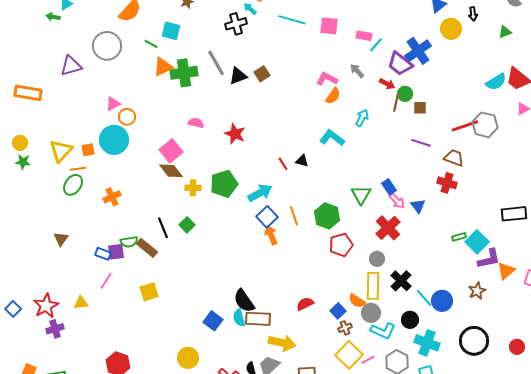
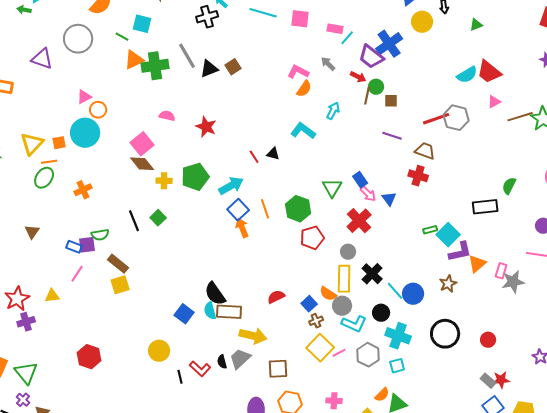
purple triangle: (71, 66) -> (42, 59), turned 35
brown rectangle: (147, 248) -> (118, 264), moved

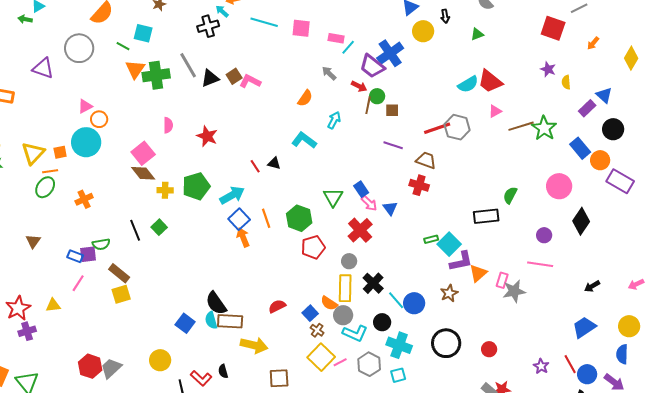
orange triangle: (134, 60) -> (135, 69), turned -30
pink L-shape: (298, 72) -> (250, 81), moved
pink semicircle: (167, 116) -> (168, 125), turned 77
brown cross: (316, 321) -> (317, 330), turned -32
gray trapezoid: (240, 359) -> (111, 368), moved

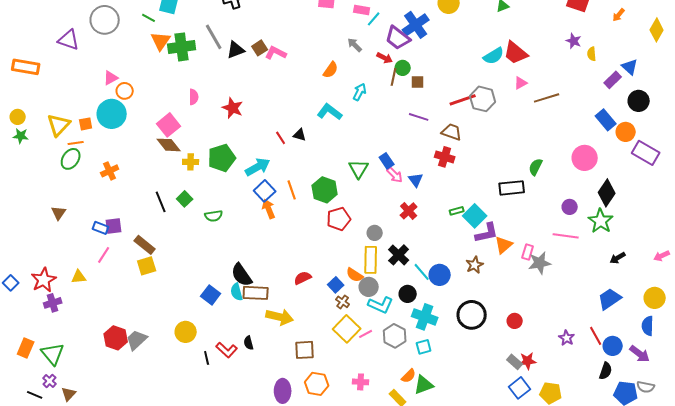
green star: (544, 128) -> (601, 221), moved
red cross: (360, 230) -> (409, 211), moved, size x0.7
green semicircle: (101, 244) -> (214, 216), moved

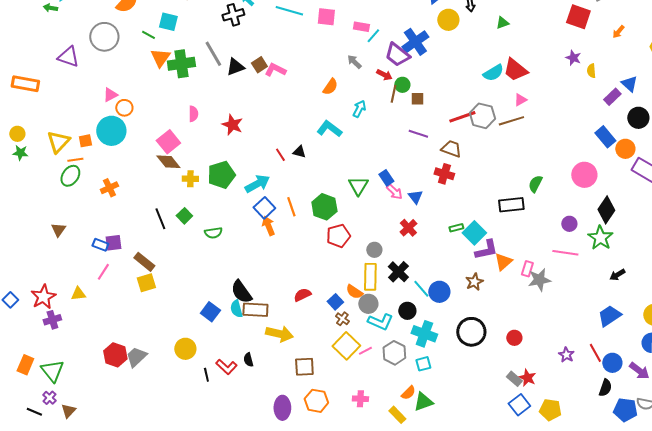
brown line: (547, 98) -> (511, 121), moved
red star: (528, 361) -> (527, 378), turned 30

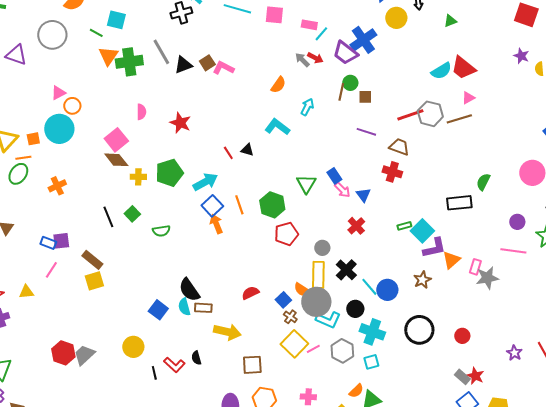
red arrow: (384, 75) -> (315, 58), moved
gray circle: (368, 304) -> (316, 302), size x1.5
brown rectangle: (255, 310) -> (203, 308), size x0.7

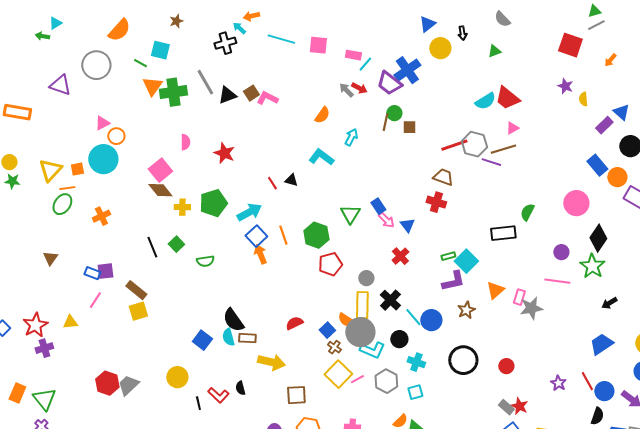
purple line: (366, 132) -> (491, 162), moved
purple L-shape: (434, 248) -> (453, 281), moved
cyan cross: (372, 332) -> (416, 362), size x0.7

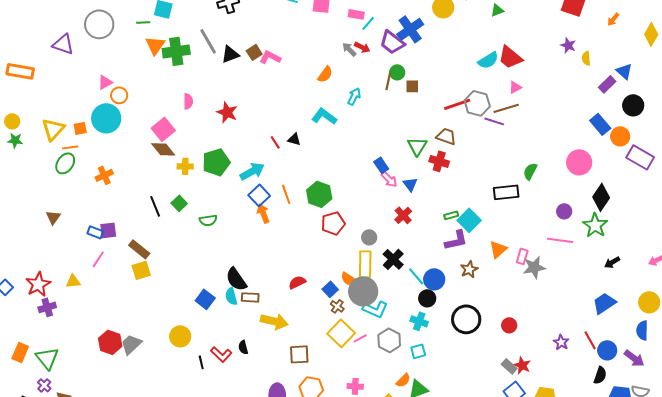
green line: (140, 63) -> (143, 22), turned -32
green triangle: (350, 214) -> (417, 146), moved
black circle: (399, 339) -> (427, 298), moved

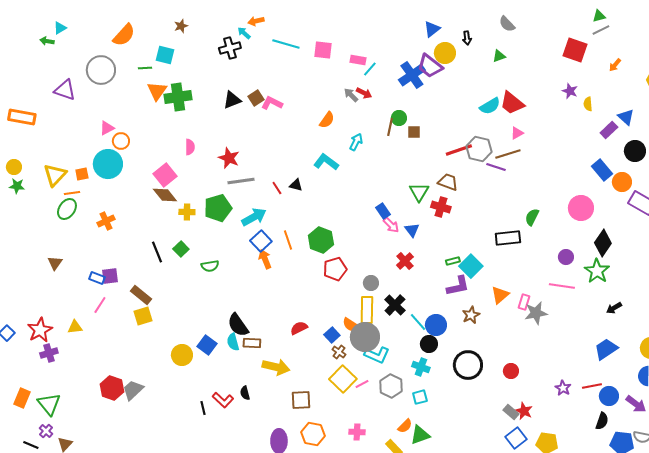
gray line: (208, 41) -> (241, 181), moved, turned -68
purple trapezoid: (392, 42) -> (430, 66), moved
yellow circle: (180, 336) -> (182, 355), moved
red line: (590, 340) -> (592, 386), turned -72

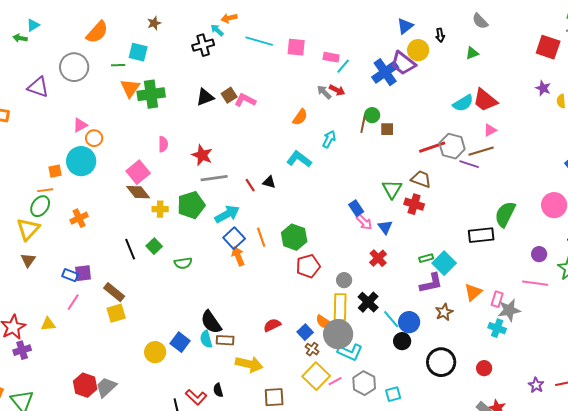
yellow triangle: (55, 175) -> (28, 229), moved
green semicircle: (532, 217) -> (505, 214), size x1.5
cyan cross: (421, 367) -> (497, 328), moved

